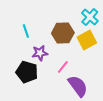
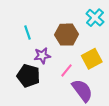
yellow square: (87, 40) -> (92, 59), moved

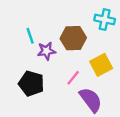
cyan cross: (95, 18) -> (105, 20), turned -30
purple star: (42, 56) -> (46, 51), moved

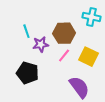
yellow square: (101, 65) -> (88, 57), turned -36
pink line: (73, 78) -> (64, 56), moved

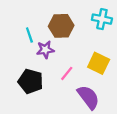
brown hexagon: (64, 33) -> (61, 26), moved
pink line: (64, 56) -> (67, 73), moved

